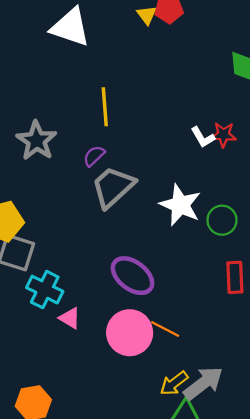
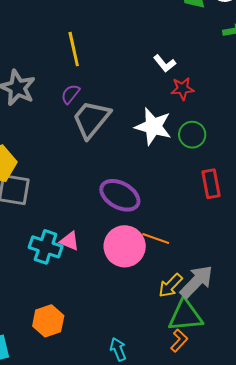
red star: (223, 135) -> (182, 89), moved
cyan cross: (45, 290) -> (46, 247), moved

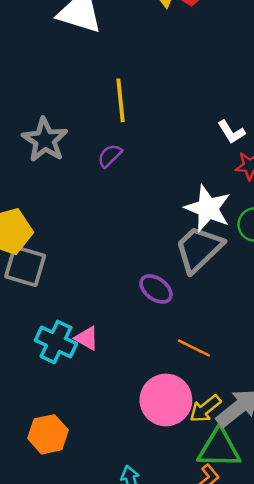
gray trapezoid: (91, 119) -> (199, 249), moved
purple ellipse: (120, 195) -> (156, 289), size x0.7
pink circle: (125, 246) -> (166, 400), moved

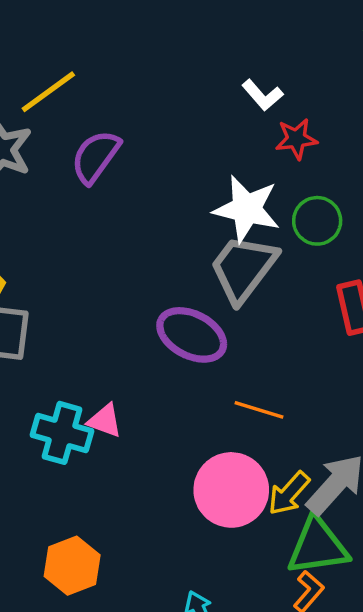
yellow line: (121, 100) -> (48, 92), moved, turned 69
purple semicircle: (110, 156) -> (96, 157), size x1.5
purple ellipse: (156, 289) -> (192, 335), size x1.4

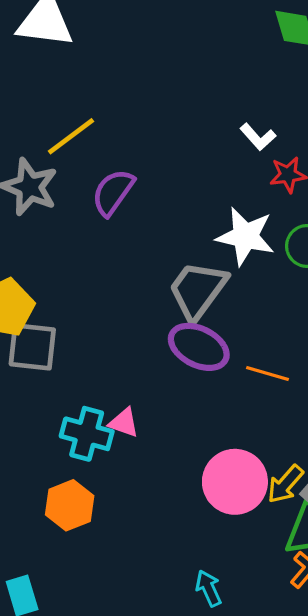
gray trapezoid: (243, 268) -> (198, 290), moved
orange line: (259, 410) -> (268, 373), moved
orange hexagon: (72, 566) -> (70, 505), moved

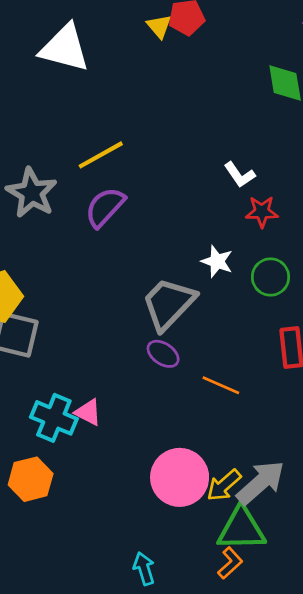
yellow line: (71, 136) -> (101, 155), moved
white star: (245, 236) -> (217, 261), size x0.6
purple ellipse: (199, 347) -> (163, 354), size x0.6

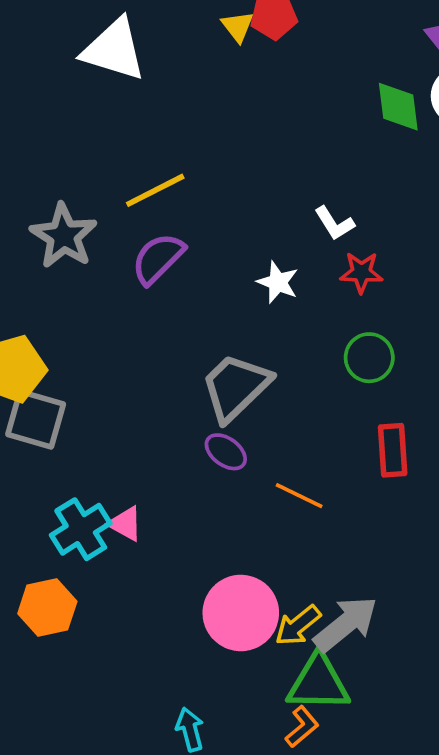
white star: (217, 261) -> (278, 282), moved
cyan cross: (54, 418) -> (81, 529), turned 33

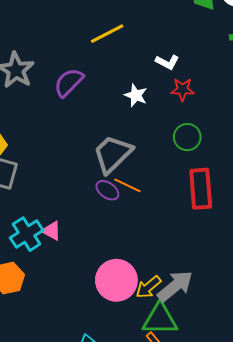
yellow line: (155, 190) -> (107, 34), moved
white L-shape: (334, 223) -> (167, 62), turned -30
red rectangle: (393, 450) -> (201, 189), size x1.4
orange line: (299, 496) -> (127, 185), moved

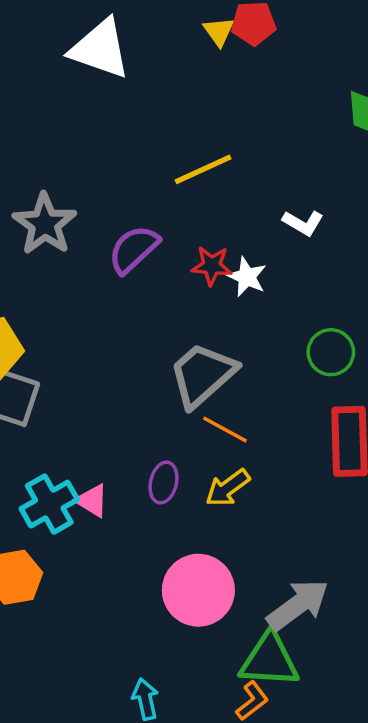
red star: (183, 89) -> (212, 266), moved
purple ellipse: (107, 190) -> (164, 483), moved, turned 65
yellow arrow: (148, 287) -> (228, 488), moved

